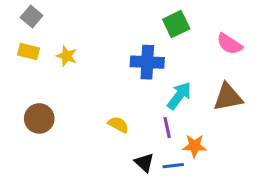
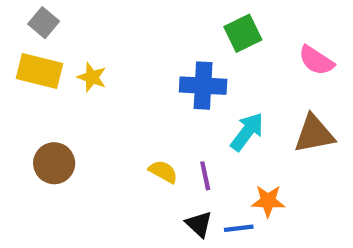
yellow rectangle: (29, 51) -> (39, 71), size x1.5
purple line: (167, 128) -> (205, 176), moved

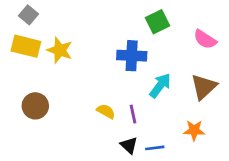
yellow star: (92, 77) -> (60, 50), size x1.4
brown triangle: (314, 134) -> (204, 87), turned -32
orange star: (268, 201) -> (194, 130), moved

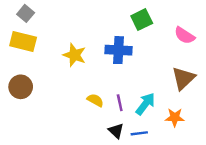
yellow star: (60, 50) -> (74, 55), moved
cyan arrow: (160, 86) -> (145, 104), moved
brown circle: (35, 106) -> (21, 87), moved

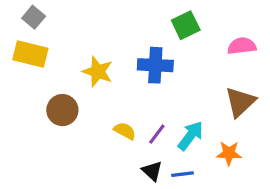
pink semicircle: (185, 35) -> (242, 46), turned 140
brown circle: (21, 87) -> (62, 110), moved
purple line: (120, 103) -> (157, 134), turned 49

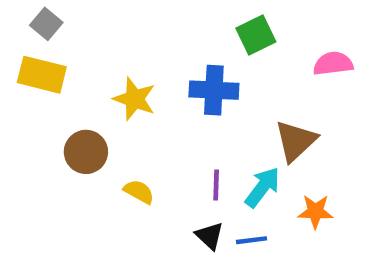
brown triangle: (240, 102) -> (296, 141), moved
yellow semicircle: (125, 131) -> (139, 192), moved
purple line: (157, 134) -> (216, 185), turned -35

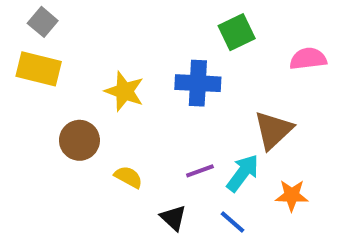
purple line: (216, 185) -> (200, 171), turned 68
black triangle: (210, 236) -> (173, 218), moved
blue line: (251, 240) -> (233, 222), turned 48

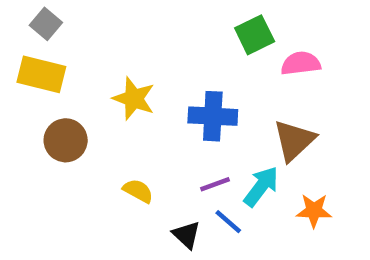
pink semicircle: (308, 59) -> (301, 63), moved
blue cross: (198, 83) -> (213, 116), moved
brown circle: (79, 140) -> (66, 140), moved
blue line: (233, 222) -> (228, 222), moved

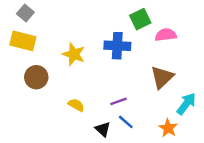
blue cross: (213, 116) -> (117, 46), moved
cyan arrow: (261, 186) -> (186, 104), moved
orange star: (314, 211) -> (168, 128), moved, turned 30

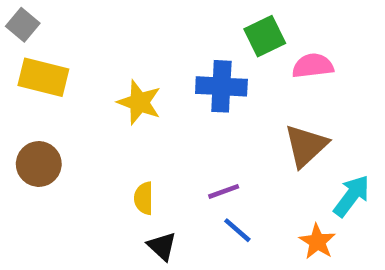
gray square: (25, 13) -> (23, 25), moved
brown circle: (36, 77) -> (39, 164), moved
yellow semicircle: (76, 105) -> (144, 198), turned -119
black triangle: (103, 129) -> (162, 246), moved

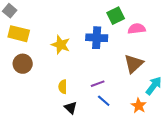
brown circle: (39, 164) -> (23, 64), moved

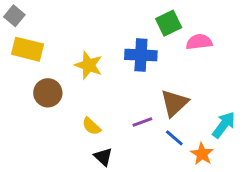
brown circle: (23, 64) -> (48, 93), moved
brown triangle: (134, 64) -> (174, 103), moved
yellow semicircle: (63, 87) -> (91, 126), turned -48
blue line: (104, 101) -> (174, 138), moved

